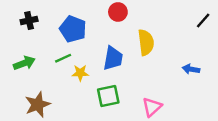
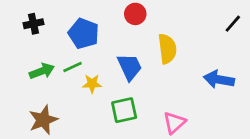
blue trapezoid: (113, 58) -> (130, 67), turned -35
green arrow: (24, 63) -> (42, 71), moved
blue arrow: (191, 69) -> (219, 79), size x1.5

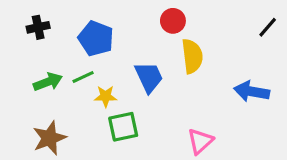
red circle: (135, 14) -> (173, 21), moved
green square: (124, 110) -> (123, 127), moved

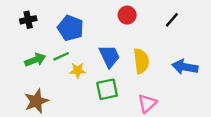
black line: (268, 27) -> (172, 20), moved
yellow semicircle: (192, 56) -> (141, 61), moved
green square: (123, 127) -> (107, 89), moved

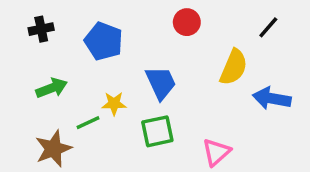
black line: (172, 20) -> (268, 27), moved
green line: (61, 56) -> (88, 123), moved
yellow semicircle: (141, 61) -> (234, 67), moved, turned 30

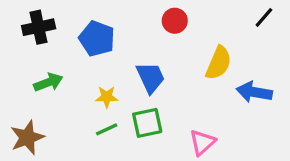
black line: (268, 27) -> (264, 17), moved
black cross: (41, 29) -> (39, 27), size x1.4
green line: (88, 123) -> (107, 129), moved
brown star: (53, 149) -> (27, 137), moved

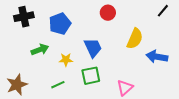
blue pentagon: (97, 39) -> (60, 24), turned 30
green arrow: (48, 82) -> (40, 50), moved
green line: (107, 129) -> (58, 85), moved

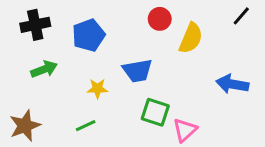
yellow semicircle: (135, 39) -> (191, 38), moved
blue trapezoid: (93, 48) -> (137, 71), turned 105
green arrow: (40, 50) -> (44, 69), moved
green square: (91, 76) -> (155, 112), moved, turned 30

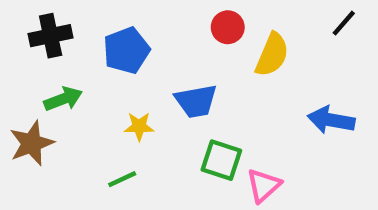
brown star: (25, 126) -> (32, 143), moved

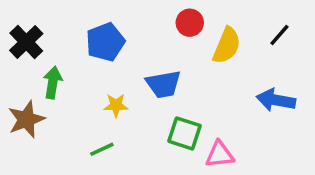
black line: (344, 23) -> (279, 35), moved
black cross: (51, 36) -> (26, 42), moved, turned -32
green arrow: (63, 99) -> (53, 82), turned -60
pink triangle: (264, 185) -> (220, 155), turned 36

